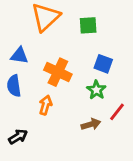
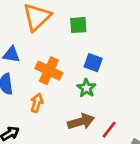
red line: (117, 112) -> (109, 130), moved
brown arrow: (91, 124) -> (81, 122), size x1.4

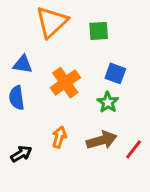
orange cross: (49, 71) -> (65, 83), turned 30
orange arrow: (37, 103) -> (59, 137), moved

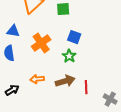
orange arrow: (59, 137) -> (37, 79), turned -112
red line: (134, 149) -> (86, 87), turned -40

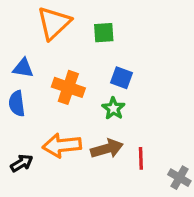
orange cross: (41, 43) -> (68, 87), turned -36
orange arrow: (37, 79) -> (62, 145), size x1.6

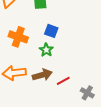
red line: (141, 158) -> (63, 81), turned 64

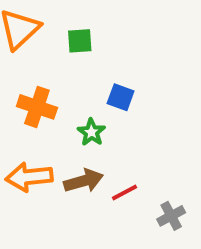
blue square: (51, 31) -> (121, 97), moved
gray cross: (87, 93) -> (171, 216), turned 32

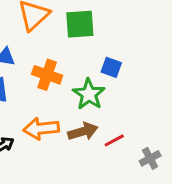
green square: (80, 41) -> (80, 24), size x1.5
green star: (91, 132) -> (89, 94), size x1.5

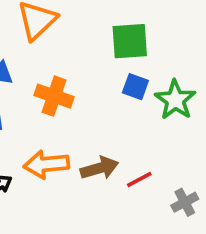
green square: (80, 24) -> (130, 41), moved
green star: (89, 94) -> (175, 100), moved

